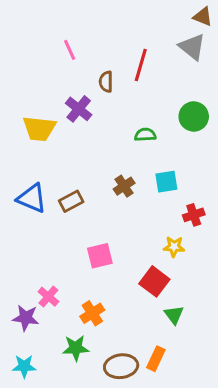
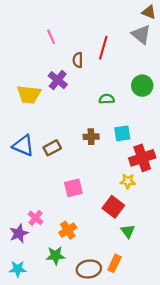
brown cross: (124, 186) -> (91, 137), turned 32
red cross: (194, 215) -> (142, 158), size x1.6
purple star: (26, 318) -> (19, 233), turned -30

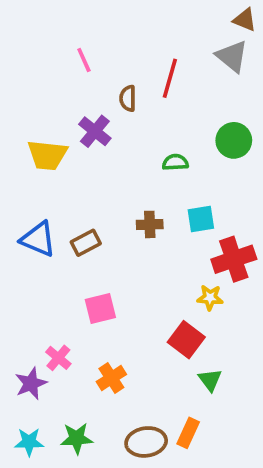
pink square: (73, 188) -> (100, 309), moved
green star: (56, 256) -> (77, 438), moved

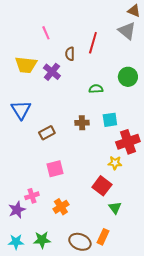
yellow trapezoid: (47, 155) -> (26, 65), moved
blue triangle: (38, 239) -> (21, 110), moved, turned 35
pink cross: (58, 358) -> (32, 196), turned 32
brown ellipse: (146, 442) -> (80, 242), turned 30

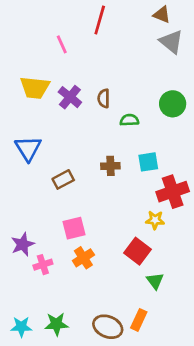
brown triangle: (134, 11) -> (162, 15), moved
red line: (93, 43) -> (100, 20), moved
brown semicircle: (70, 54) -> (104, 98), moved
orange cross: (61, 207) -> (83, 258), moved
purple star: (17, 210) -> (23, 244), moved

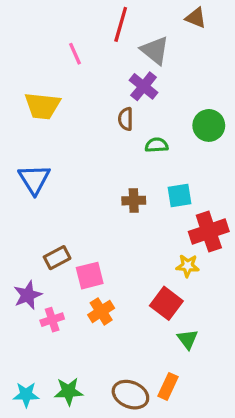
gray triangle: (171, 42) -> (155, 50), moved
purple cross: (70, 97) -> (144, 86), moved
brown rectangle: (63, 179) -> (57, 258), moved

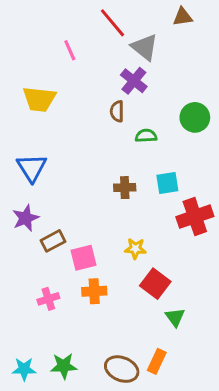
brown triangle: (196, 18) -> (183, 17), turned -30
red line: (121, 24) -> (112, 23), turned -56
yellow star: (188, 266) -> (135, 249), moved
purple star: (28, 295) -> (26, 218), moved
orange cross: (101, 311) -> (94, 291), turned 30

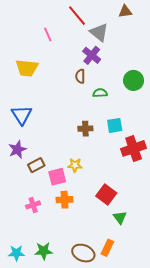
yellow star: (135, 249) -> (75, 165), moved

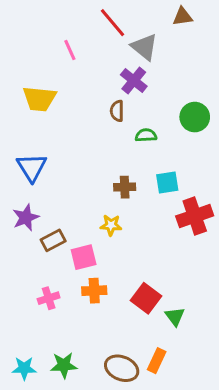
yellow star: (75, 165) -> (111, 225), moved
red square: (106, 194) -> (146, 298), moved

